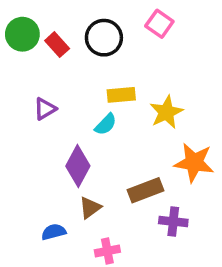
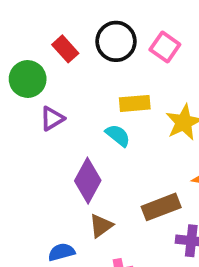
pink square: (159, 24) -> (165, 47), moved
green circle: (22, 34) -> (28, 79), moved
cyan semicircle: (106, 124) -> (118, 135), turned -95

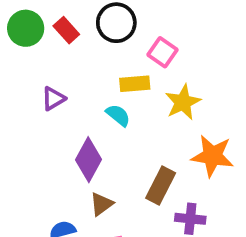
pink square: (165, 47) -> (163, 52), moved
green circle: (28, 79) -> (26, 28), moved
brown rectangle: (161, 207) -> (161, 185), turned -42

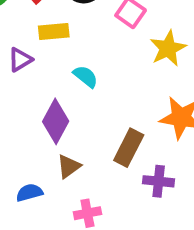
yellow rectangle: (135, 84) -> (54, 32), moved
yellow star: (183, 102) -> (168, 48), moved

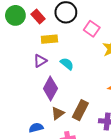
purple triangle: (20, 60) -> (40, 61), moved
brown rectangle: (129, 148) -> (80, 110), moved

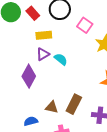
purple triangle: (40, 61) -> (43, 54), moved
purple diamond: (50, 89) -> (29, 76), moved
brown triangle: (58, 113) -> (52, 107), turned 48

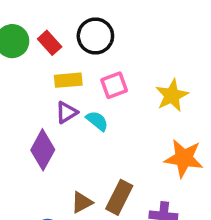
pink square: (85, 25) -> (114, 85), moved, turned 35
brown triangle: (52, 107) -> (82, 202), turned -40

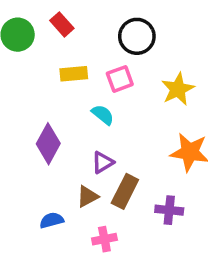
black circle: (95, 36) -> (137, 36), moved
red rectangle: (50, 43) -> (62, 24), moved
purple triangle: (67, 112) -> (103, 162), moved

